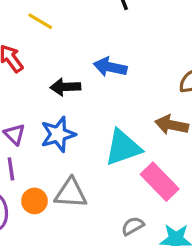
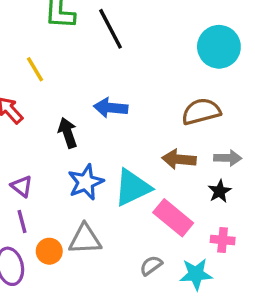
yellow line: (40, 21) -> (35, 69), turned 35
black arrow: (65, 87) -> (68, 133), turned 80
blue star: (58, 134) -> (86, 182), moved

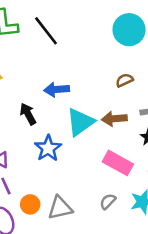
brown semicircle: (201, 112) -> (124, 80), size x0.6
cyan triangle: (132, 188) -> (80, 122), moved
gray triangle: (85, 239) -> (60, 208), moved

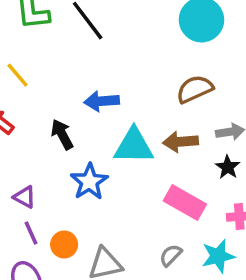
brown semicircle: (124, 80) -> (195, 89), size x1.5
cyan triangle: (80, 122) -> (134, 146), turned 36
orange circle: (30, 204) -> (64, 245), moved

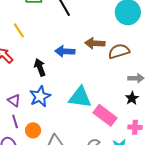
brown arrow: (181, 142) -> (95, 43), moved
cyan triangle: (134, 146) -> (80, 97), moved
blue star: (89, 182) -> (40, 96), moved

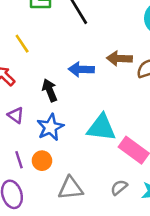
purple triangle: (14, 100) -> (16, 115), moved
orange circle: (33, 130) -> (42, 161), moved

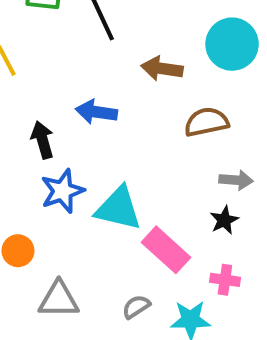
brown arrow: (119, 58) -> (162, 69), moved
blue star: (50, 127) -> (62, 191), moved

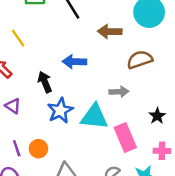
gray arrow: (236, 180) -> (119, 92), moved
pink rectangle: (166, 250) -> (125, 137), turned 32

